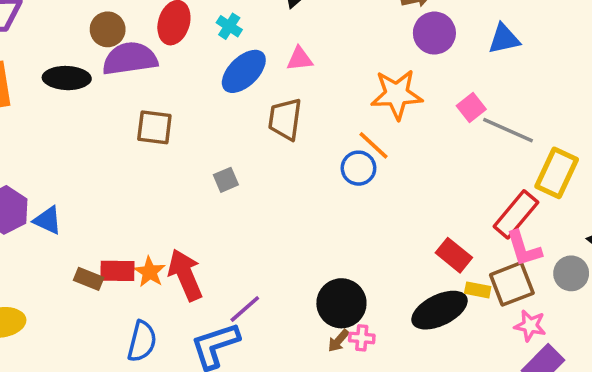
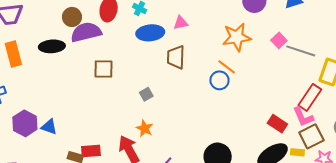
blue ellipse: (244, 71) -> (150, 33), turned 44
pink L-shape: (524, 249) -> (303, 117), moved
orange star: (150, 272) -> (145, 128), moved
yellow rectangle: (478, 290) -> (297, 152), moved

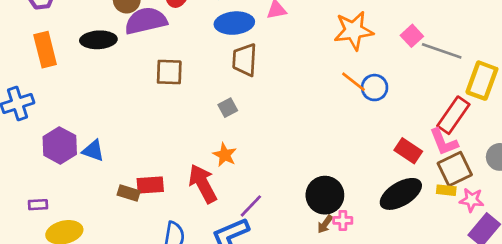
brown trapezoid: (176, 57) -> (245, 60), moved
orange line: (227, 67) -> (353, 82), moved
blue circle: (219, 80) -> (375, 88), moved
yellow rectangle: (297, 152) -> (446, 190), moved

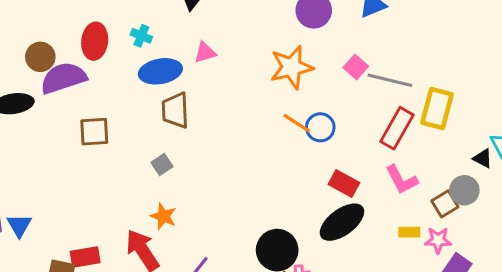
red rectangle: (453, 115) -> (397, 128), moved
blue triangle: (93, 151) -> (19, 225), turned 45
red rectangle: (408, 151) -> (344, 184), moved
brown square: (455, 169) -> (445, 204), moved, size x0.7
black ellipse: (401, 194) -> (342, 222), moved

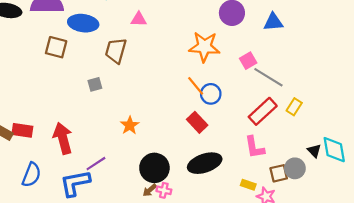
pink triangle: (205, 52) -> (139, 19), moved
blue ellipse: (160, 71) -> (83, 23), moved
yellow rectangle: (437, 109) -> (294, 107), size x0.6
red rectangle: (344, 184) -> (197, 122), moved
orange star: (163, 216) -> (130, 125), moved

